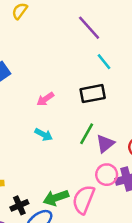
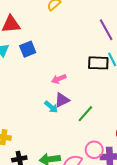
black rectangle: (93, 94) -> (98, 63), moved
purple triangle: (105, 144) -> (62, 100), moved

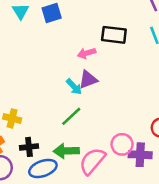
black rectangle: (98, 63) -> (114, 35), moved
green line: (85, 114) -> (71, 116), moved

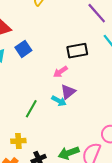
green line: (71, 116) -> (31, 109), moved

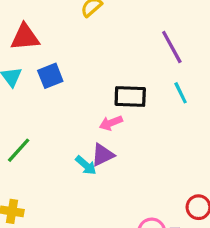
pink arrow: (60, 72) -> (111, 123), moved
green line: (31, 109) -> (19, 150), moved

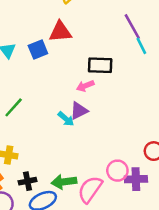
red triangle: (25, 37) -> (60, 32), moved
cyan line: (181, 93) -> (141, 46), moved

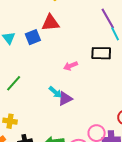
black rectangle: (100, 65) -> (101, 53), moved
purple triangle: (79, 111) -> (65, 99), moved

